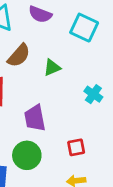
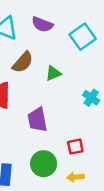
cyan square: (84, 28) -> (83, 37), turned 30
green circle: (27, 155) -> (44, 164), moved

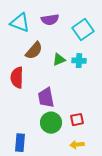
purple semicircle: (42, 24) -> (50, 20), turned -30
cyan cross: (91, 98) -> (79, 61), moved, turned -32
green circle: (44, 164) -> (51, 123), moved

